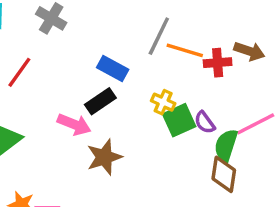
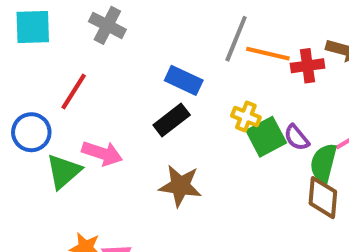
pink arrow: (74, 124) -> (102, 153), moved
brown star: (104, 157) -> (180, 186), turned 30

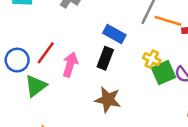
red line: (74, 92) -> (46, 53), moved
black rectangle: (172, 120) -> (105, 58), turned -35
pink arrow: (102, 153) -> (70, 64), moved, turned -95

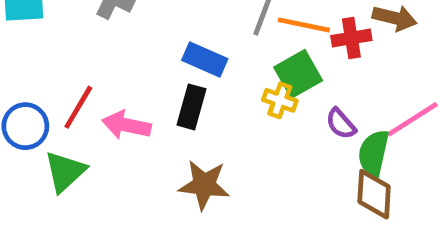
pink arrow: (70, 64) -> (126, 125), turned -90
green square: (164, 73) -> (298, 74), moved

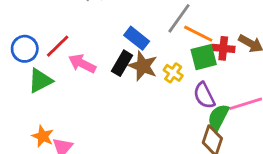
green square: (298, 74) -> (204, 57), moved
purple semicircle: (341, 124) -> (204, 95), size x1.4
brown star: (204, 185) -> (143, 66), moved

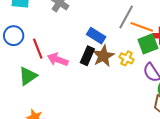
red line: (58, 46) -> (38, 49), turned -60
blue circle: (25, 49) -> (14, 36), moved
brown star: (143, 66) -> (103, 56), turned 30

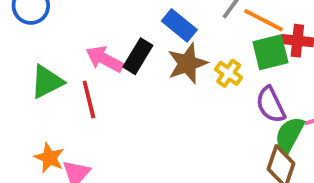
red line: (38, 49) -> (89, 100), moved
black rectangle: (87, 56) -> (138, 56), moved

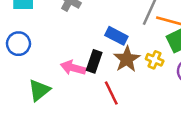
red line: (89, 100) -> (111, 93), moved

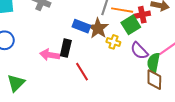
brown star: (127, 59) -> (98, 28), moved
green triangle: (39, 90) -> (16, 83), moved

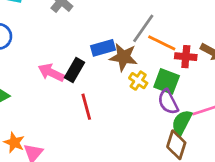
green square: (131, 25) -> (167, 81), moved, turned 36
blue rectangle: (81, 26) -> (103, 48), turned -54
brown star: (98, 28) -> (123, 57), turned 30

